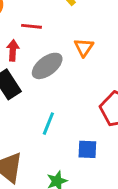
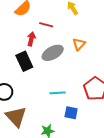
cyan line: (48, 124) -> (58, 93), moved, turned 56

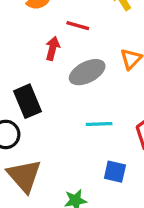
black rectangle: (24, 61) -> (28, 101), moved
cyan line: (58, 93) -> (99, 124), moved

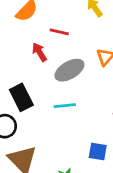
red arrow: (52, 48) -> (39, 52), turned -42
cyan line: (99, 124) -> (65, 106), moved

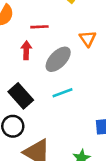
red arrow: (39, 52) -> (26, 50), turned 48

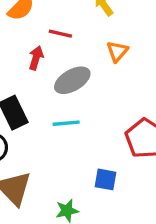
orange triangle: (88, 38) -> (117, 51), moved

